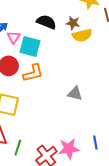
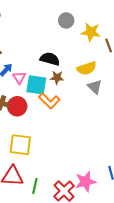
brown star: (73, 23) -> (57, 78), moved
orange L-shape: (33, 73) -> (49, 101), moved, turned 65
gray triangle: (75, 93) -> (95, 87), moved, turned 35

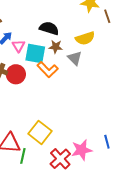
gray triangle: (95, 87) -> (75, 58), moved
yellow square: (20, 145) -> (40, 132), moved, turned 30
green line: (35, 186) -> (23, 156), moved

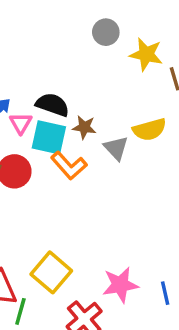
black semicircle: (49, 28) -> (53, 105), moved
yellow semicircle: (85, 38) -> (149, 130), moved
pink star: (82, 150) -> (120, 285), moved

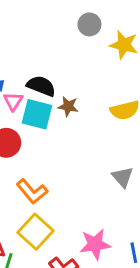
gray triangle: (116, 148) -> (123, 177), moved
orange L-shape: (69, 166) -> (32, 192), moved

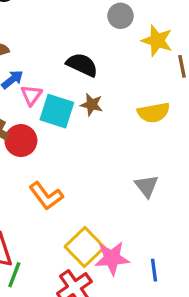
black semicircle: (41, 86) -> (82, 65), moved
yellow square: (36, 232) -> (85, 247), moved

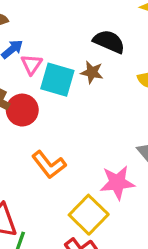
black semicircle: (82, 65) -> (109, 42), moved
pink star: (112, 258) -> (117, 183), moved

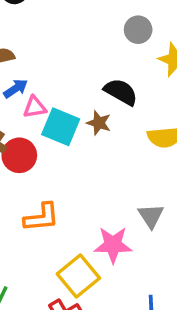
pink triangle: (31, 64) -> (35, 107), turned 40
orange L-shape: (49, 165) -> (41, 217), turned -64

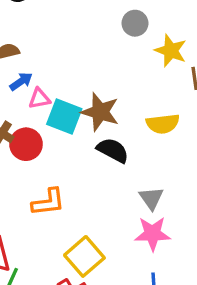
black semicircle: (121, 92) -> (113, 150), moved
brown star: (99, 123) -> (100, 112), size x1.6
pink star: (113, 245) -> (152, 234), moved

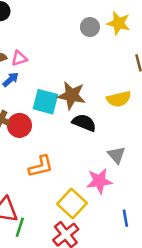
yellow star: (171, 51) -> (119, 23), moved
pink triangle: (39, 99) -> (19, 58), moved
pink star: (152, 234) -> (99, 181), moved

